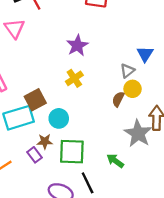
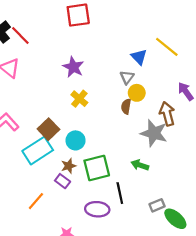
black line: (88, 183) -> (120, 193), turned 30

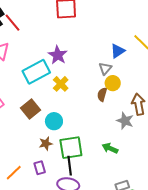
blue triangle: (139, 57) -> (118, 51), turned 35
gray star: (154, 133) -> (125, 121), size x0.7
cyan rectangle: (38, 151) -> (36, 72), moved
purple rectangle: (63, 181) -> (40, 168), moved, turned 32
black line: (120, 193) -> (70, 166), moved

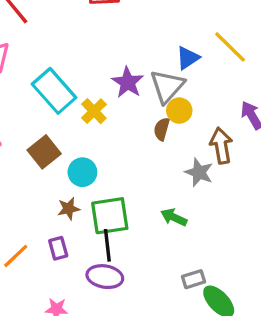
purple star: (58, 55) -> (128, 82), moved
gray triangle: (105, 68) -> (167, 86), size x1.6
cyan rectangle: (36, 72) -> (54, 91), turned 76

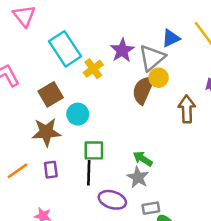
brown semicircle: (162, 129) -> (143, 90), size x1.6
gray star: (199, 172) -> (138, 177), moved
brown star: (69, 209) -> (46, 132), moved, size x1.6
green square: (110, 216) -> (94, 150), size x0.7
purple ellipse: (105, 277) -> (112, 200), moved

